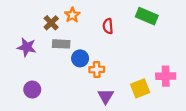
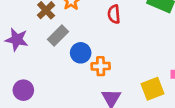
gray rectangle: (61, 44) -> (58, 36), turned -48

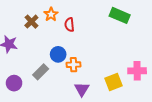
red semicircle: (114, 14) -> (69, 25), moved
gray rectangle: (58, 36) -> (41, 72), moved

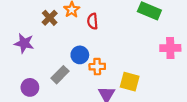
pink cross: (137, 71) -> (170, 48), moved
yellow square: (114, 82) -> (130, 82), moved, turned 36

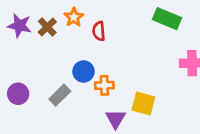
purple star: (24, 43) -> (19, 26), moved
purple circle: (30, 87) -> (18, 94), moved

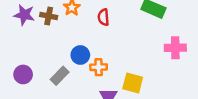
brown cross: (47, 27) -> (49, 16), turned -35
red semicircle: (99, 31) -> (103, 17), moved

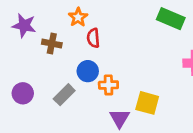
brown cross: (49, 16) -> (52, 43), moved
red semicircle: (103, 17) -> (93, 38), moved

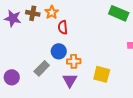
brown cross: (52, 43) -> (33, 13), moved
purple circle: (23, 93) -> (12, 77), moved
purple triangle: (120, 118) -> (70, 80), moved

